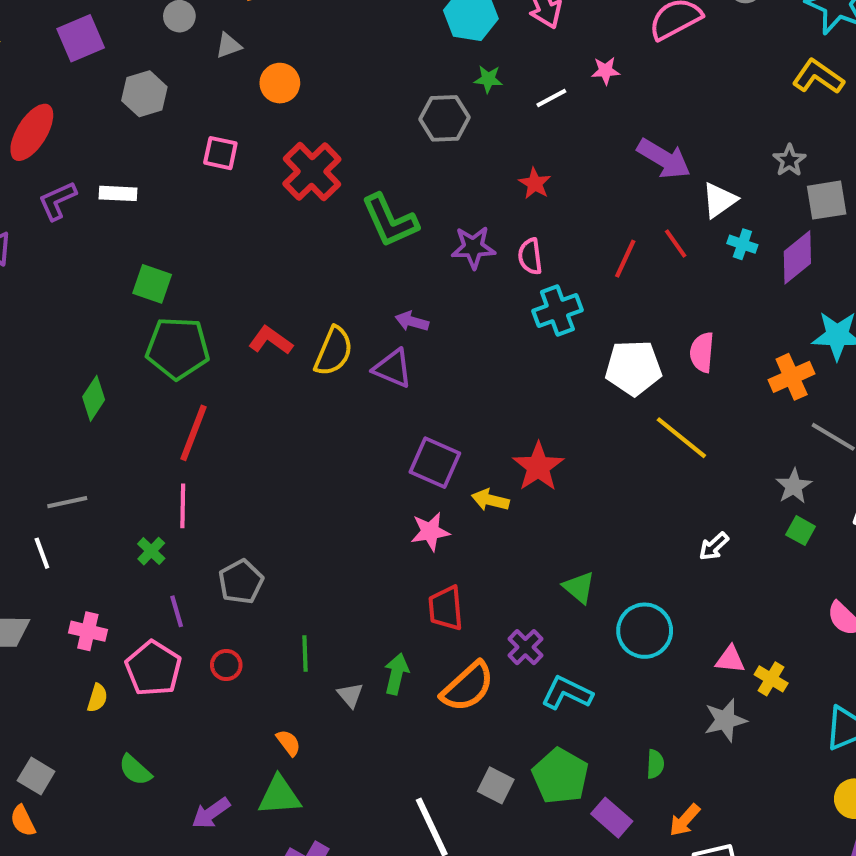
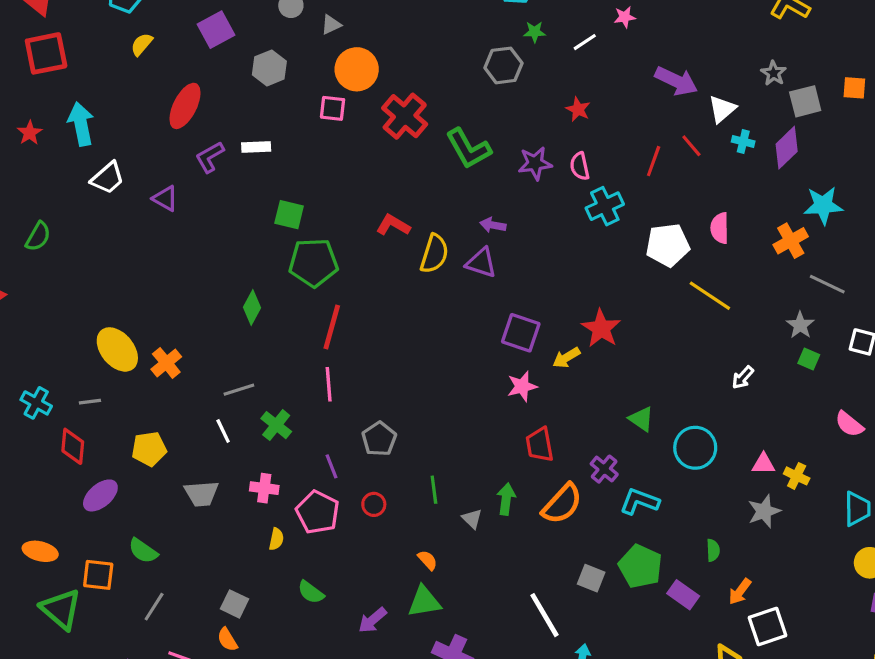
orange circle: (280, 83) -> (357, 69), moved, size x1.4
red L-shape: (271, 340) -> (393, 225), moved
yellow arrow: (490, 500) -> (566, 358), turned -40
green cross: (151, 551) -> (276, 425), moved, size x1.4

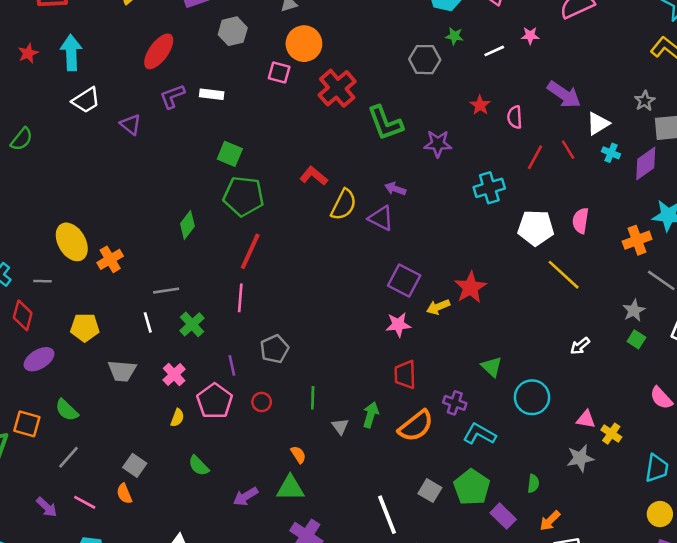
pink semicircle: (580, 166) -> (515, 117), moved
purple cross: (604, 469) -> (455, 403), turned -30
pink cross: (264, 488) -> (174, 374), turned 30

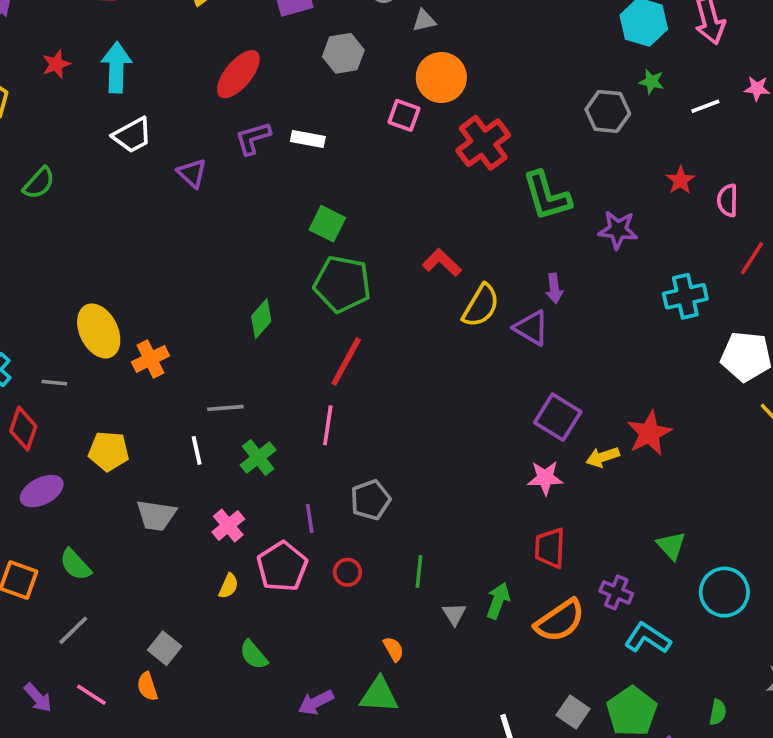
purple arrow: (395, 189) -> (554, 288), turned -120

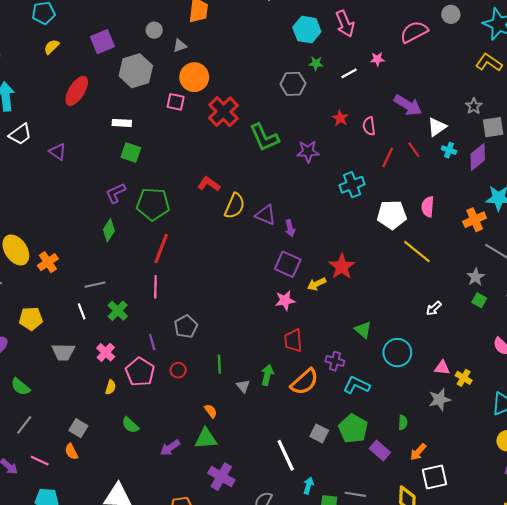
gray hexagon: (343, 53) -> (136, 71), size x1.4
purple L-shape: (253, 138) -> (116, 193), moved
green square: (327, 224) -> (131, 152), moved
purple arrow: (554, 288) -> (290, 228), moved

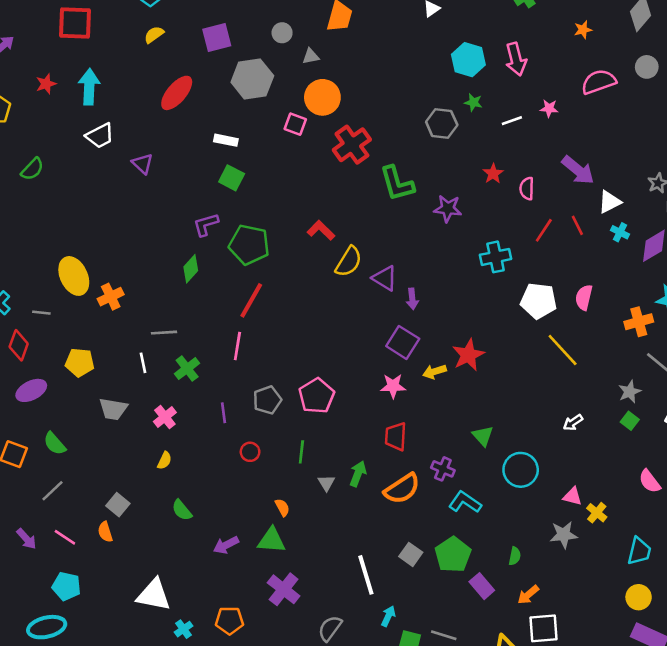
pink pentagon: (140, 372) -> (317, 396), moved

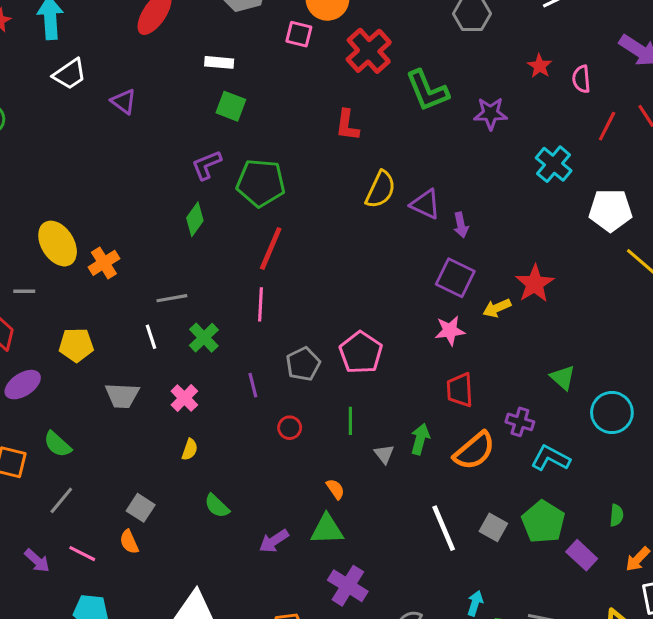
red L-shape: (321, 230) -> (347, 125), moved, turned -120
cyan cross: (496, 257) -> (554, 164), turned -32
white line: (366, 575) -> (444, 528), moved

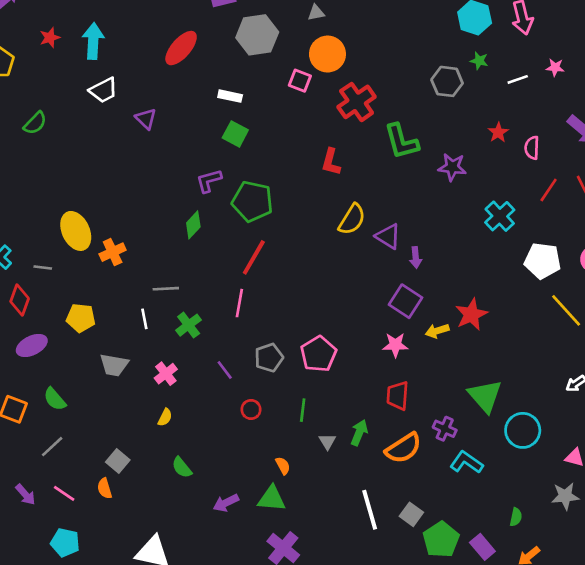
green triangle: (563, 377) -> (485, 396), size x1.6
purple line: (253, 385) -> (225, 370), turned -30
green pentagon: (543, 522) -> (441, 540), moved

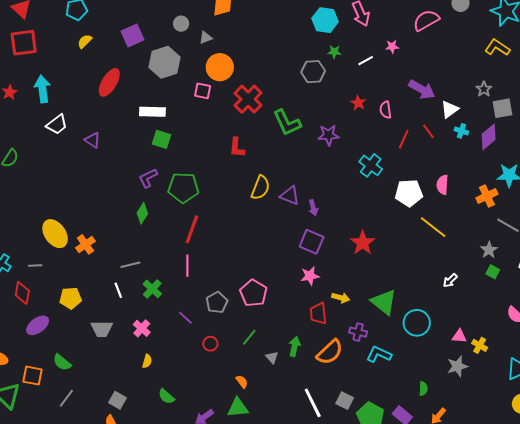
white rectangle: (230, 96) -> (152, 112), size x1.4
yellow arrow: (437, 331) -> (341, 298), moved, turned -138
green line: (303, 410) -> (249, 337), turned 42

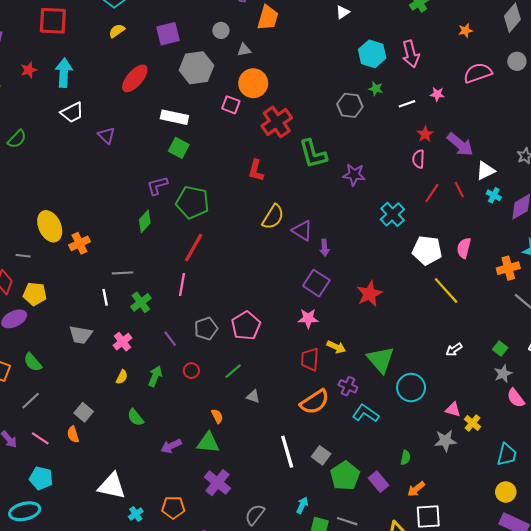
red star: (358, 103) -> (425, 134), moved
gray star: (489, 250) -> (503, 374), moved
yellow pentagon: (71, 298) -> (35, 294), moved
green arrow: (295, 347) -> (155, 376), moved
gray triangle: (272, 357) -> (253, 396), turned -40

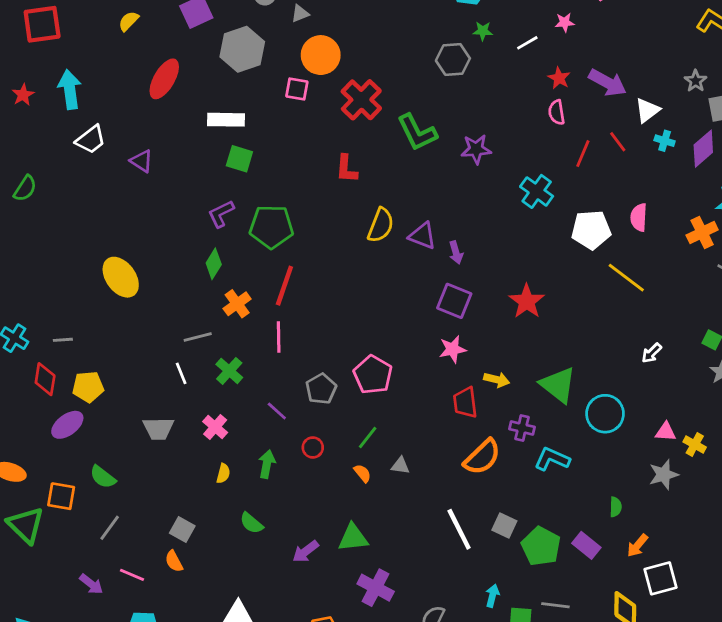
yellow ellipse: (50, 226) -> (121, 277), moved
orange cross: (79, 243) -> (237, 304), moved
orange semicircle: (217, 416) -> (362, 473), moved

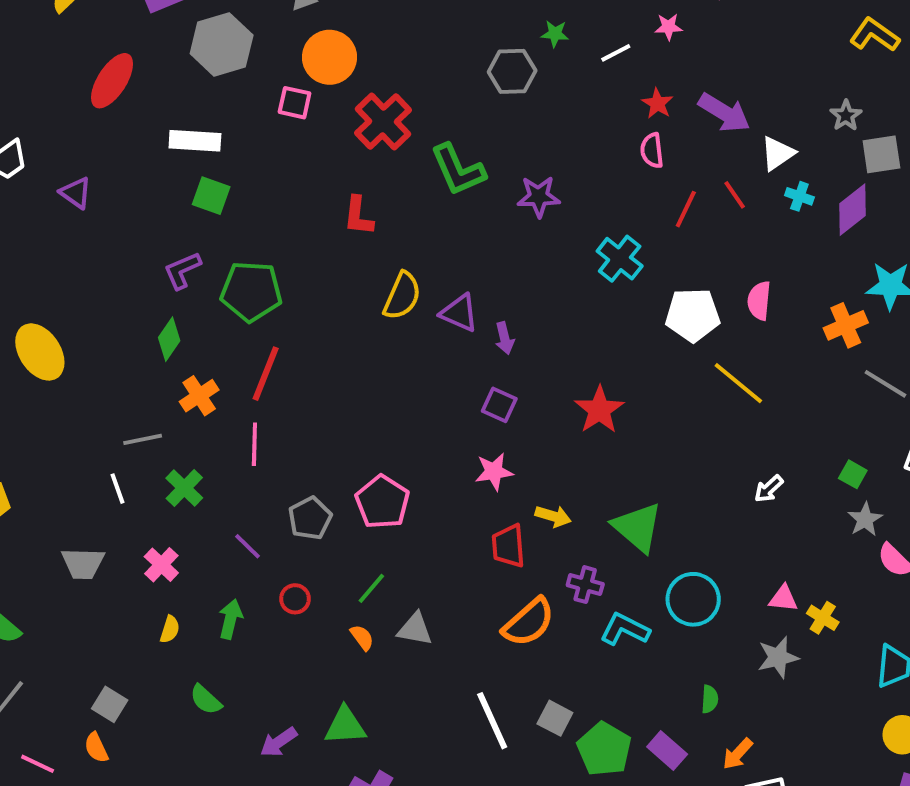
purple square: (454, 301) -> (499, 405), size x0.7
cyan circle: (605, 414) -> (693, 599), moved
gray triangle: (400, 466) -> (415, 629), size x1.4

